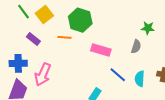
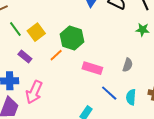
green star: (148, 28) -> (143, 30), moved
orange line: (64, 37) -> (56, 55), turned -48

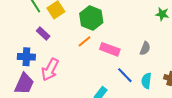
orange line: (56, 55) -> (85, 41), moved

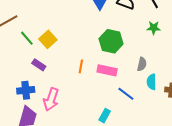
green hexagon: (91, 18) -> (111, 41), moved
orange line: (85, 41) -> (81, 66), turned -32
cyan semicircle: (146, 81) -> (152, 82), moved

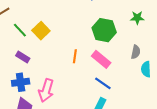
green star: (154, 28) -> (137, 18), moved
purple rectangle: (39, 65) -> (23, 57), moved
pink rectangle: (107, 70) -> (101, 59), turned 30
blue line: (126, 94) -> (103, 83), moved

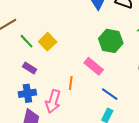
orange line: (75, 56) -> (71, 83), moved
pink rectangle: (101, 59) -> (94, 66), moved

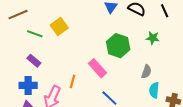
green line: (27, 41) -> (35, 34), turned -35
yellow square: (48, 42) -> (59, 26), moved

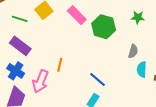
purple rectangle: (34, 61) -> (20, 46), size x1.5
pink rectangle: (97, 68) -> (77, 15), moved
blue cross: (28, 85) -> (16, 71), turned 36

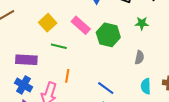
green line: (20, 19) -> (59, 46), moved
purple rectangle: (20, 46) -> (26, 60), turned -30
cyan semicircle: (142, 69) -> (146, 86), moved

